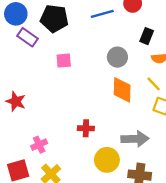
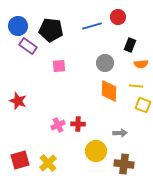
yellow line: (154, 84) -> (136, 86), turned -40
gray arrow: (135, 139) -> (120, 133), size x0.6
pink cross: (39, 145) -> (58, 125), moved

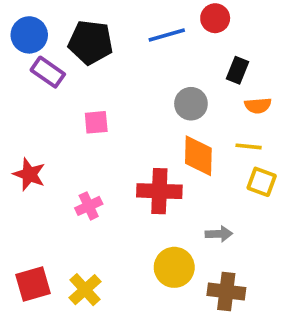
pink square: (59, 66) -> (96, 122), moved
red cross: (78, 124) -> (159, 191), moved, size x1.6
pink cross: (58, 125) -> (89, 206), moved

